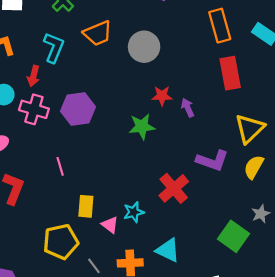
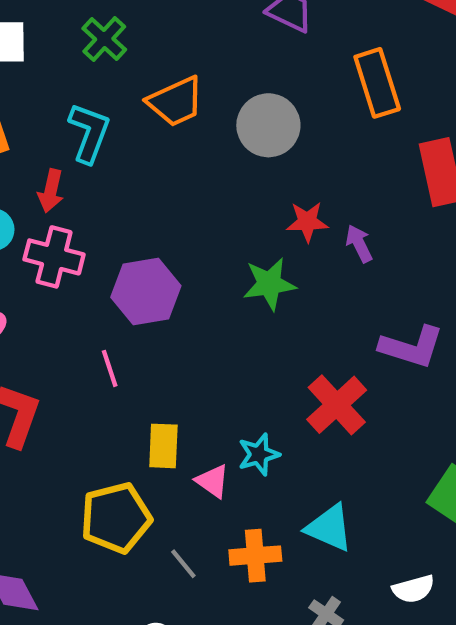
orange rectangle: (220, 26) -> (377, 83), moved
purple hexagon: (78, 109) -> (146, 291), moved

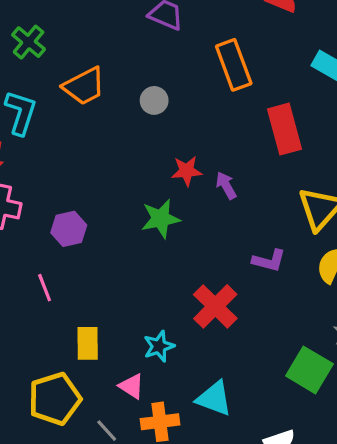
gray circle: (268, 125) -> (154, 100), size x0.6
purple hexagon: (146, 291) -> (69, 229), size x0.7
purple L-shape: (412, 347) -> (269, 261), size x0.7
pink triangle: (212, 481) -> (132, 386), moved

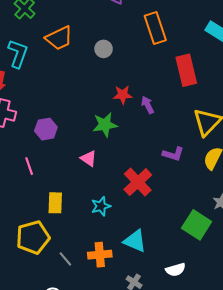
pink triangle: (132, 386) -> (89, 159), moved

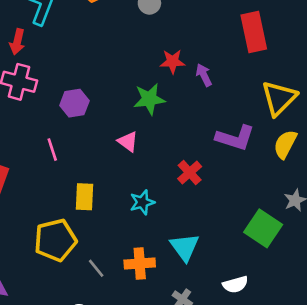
purple L-shape: (173, 154) -> (235, 138), size x1.4
red cross: (138, 182) -> (190, 173), size x0.7
cyan triangle: (135, 241) -> (185, 247), turned 30

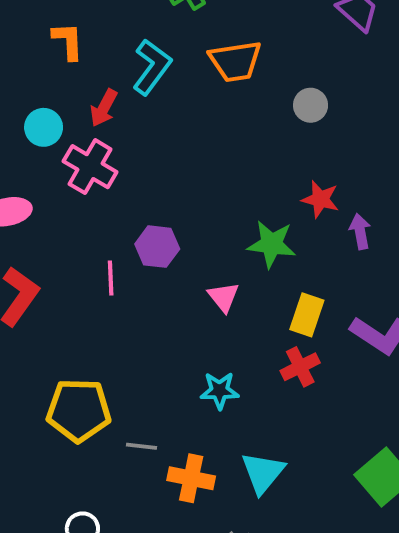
purple hexagon: (74, 103) -> (157, 247), moved
yellow rectangle: (84, 197) -> (307, 315), moved
gray line: (96, 268) -> (141, 446), moved, turned -60

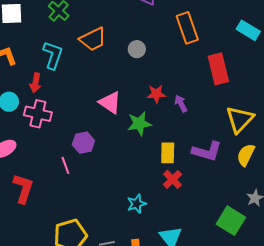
pink triangle: (223, 297) -> (110, 102), moved, size x1.4

